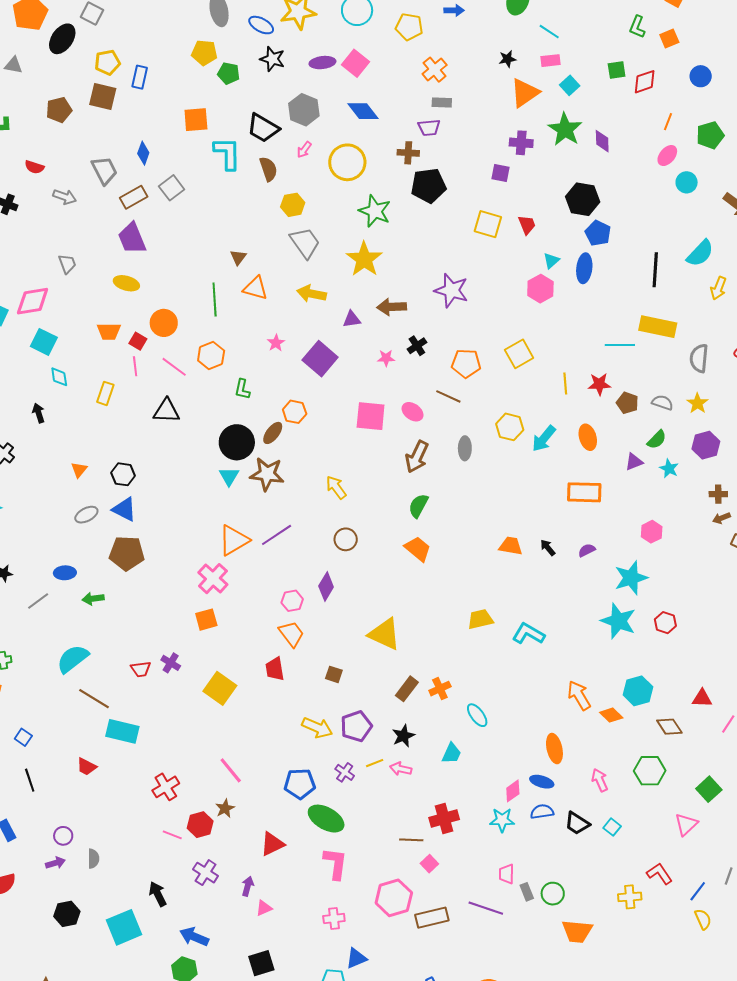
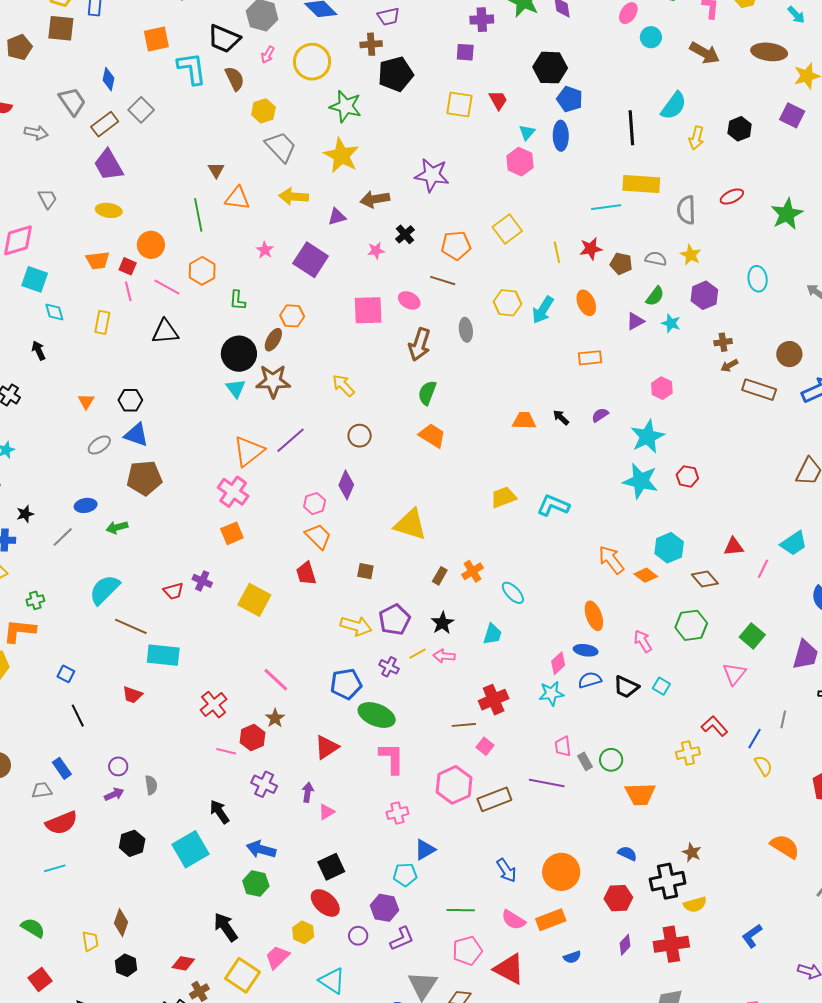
orange rectangle: (584, 492) -> (590, 358), size x0.7
brown rectangle: (407, 689) -> (440, 576), size x0.7

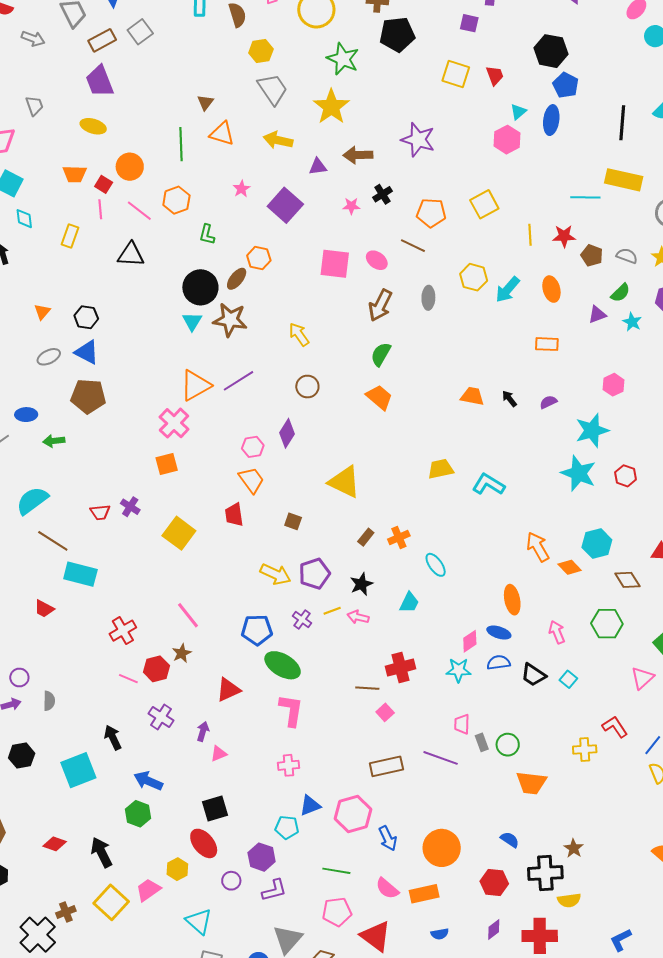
pink hexagon: (454, 785) -> (353, 814), moved
red diamond: (183, 963) -> (55, 844), moved

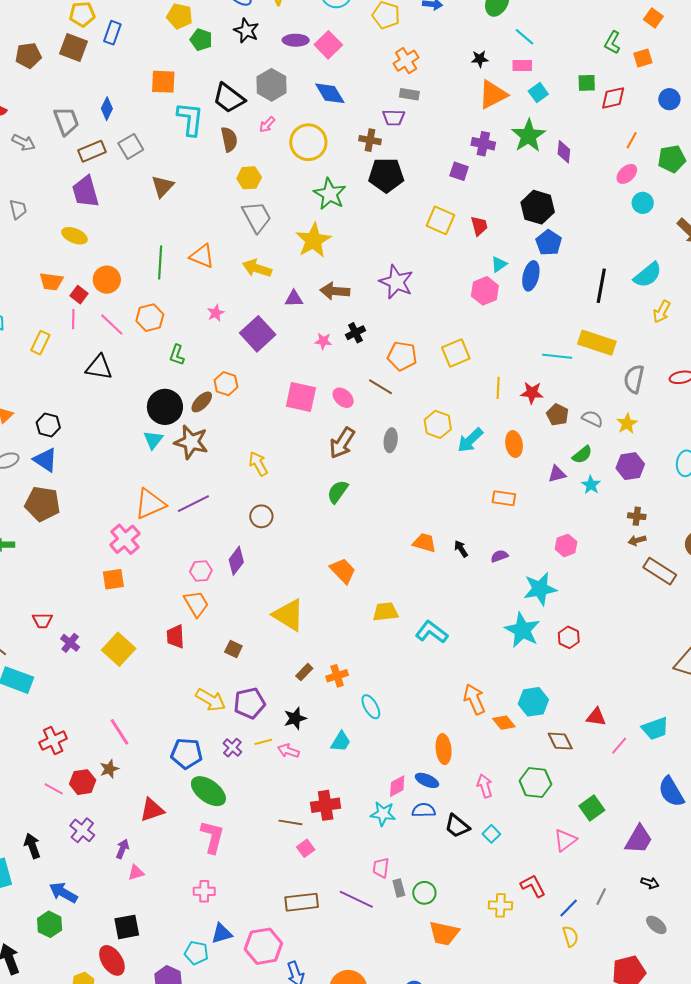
brown triangle: (205, 102) -> (163, 186), moved, size x1.4
orange trapezoid: (379, 397) -> (343, 571), moved
purple cross: (130, 507) -> (70, 643), moved

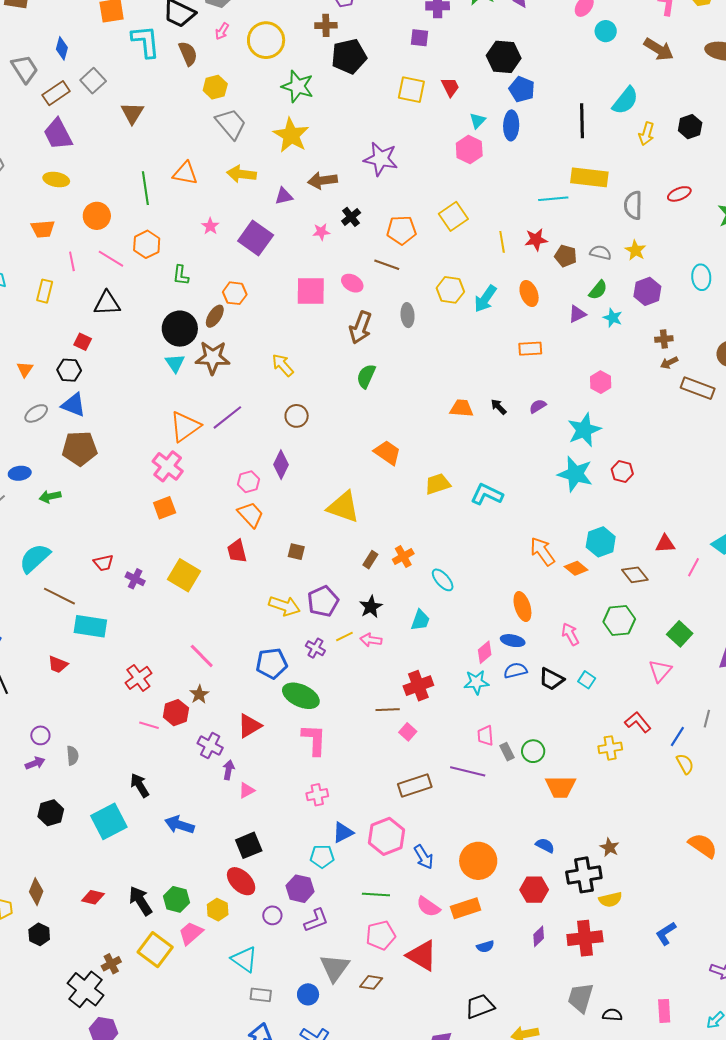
red square: (79, 295) -> (83, 342), moved
purple cross: (82, 830) -> (210, 746), moved
green hexagon: (50, 924) -> (176, 899), moved

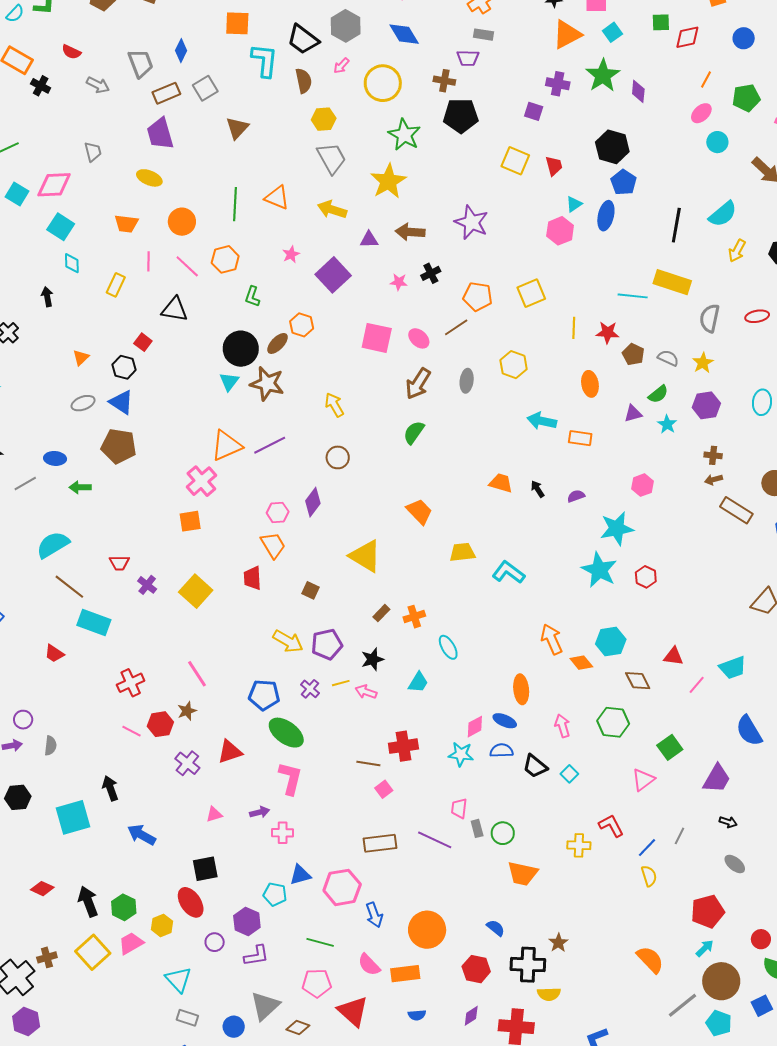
brown line: (387, 265) -> (456, 327), turned -65
cyan arrow: (485, 299) -> (542, 421), moved, turned 56
purple arrow: (229, 770) -> (260, 812), moved, turned 54

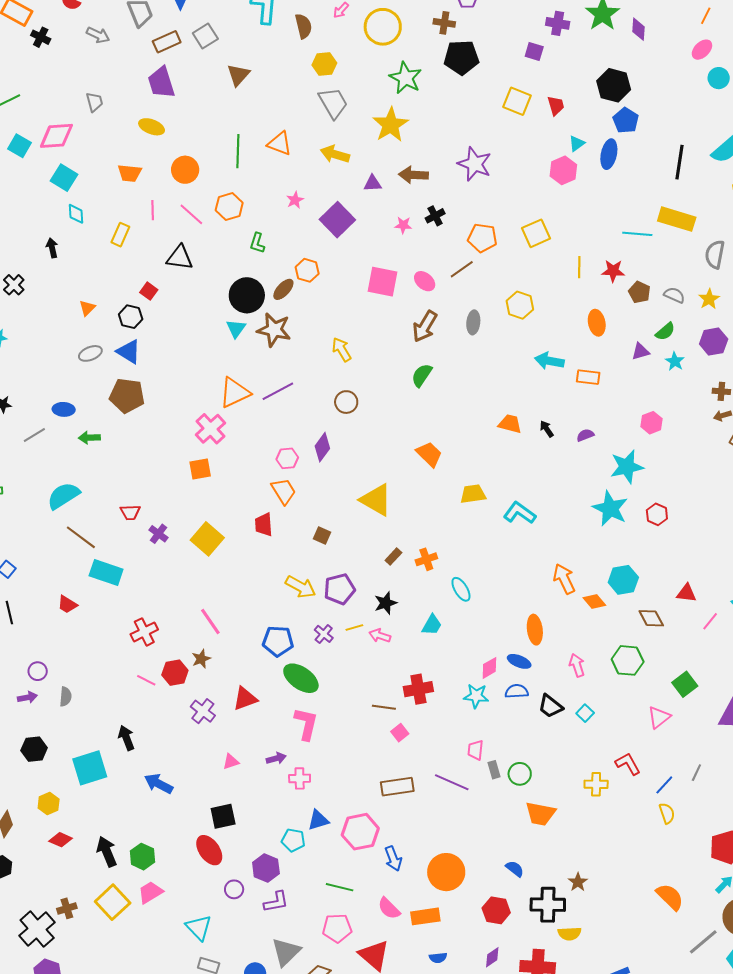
yellow hexagon: (162, 925) -> (49, 804), moved

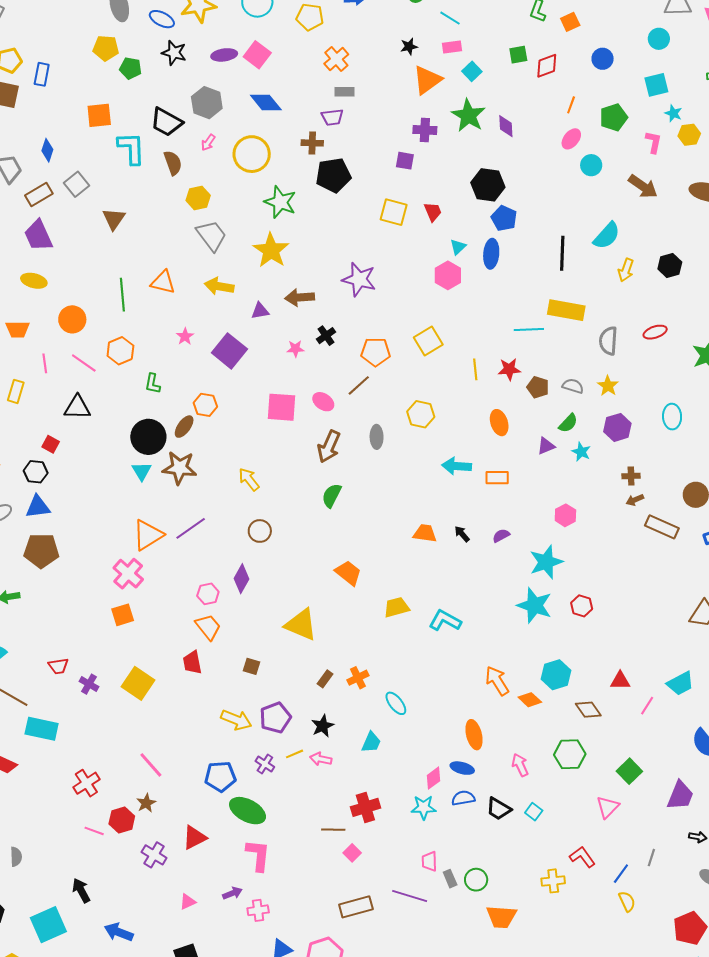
blue triangle: (129, 352) -> (38, 507), turned -32

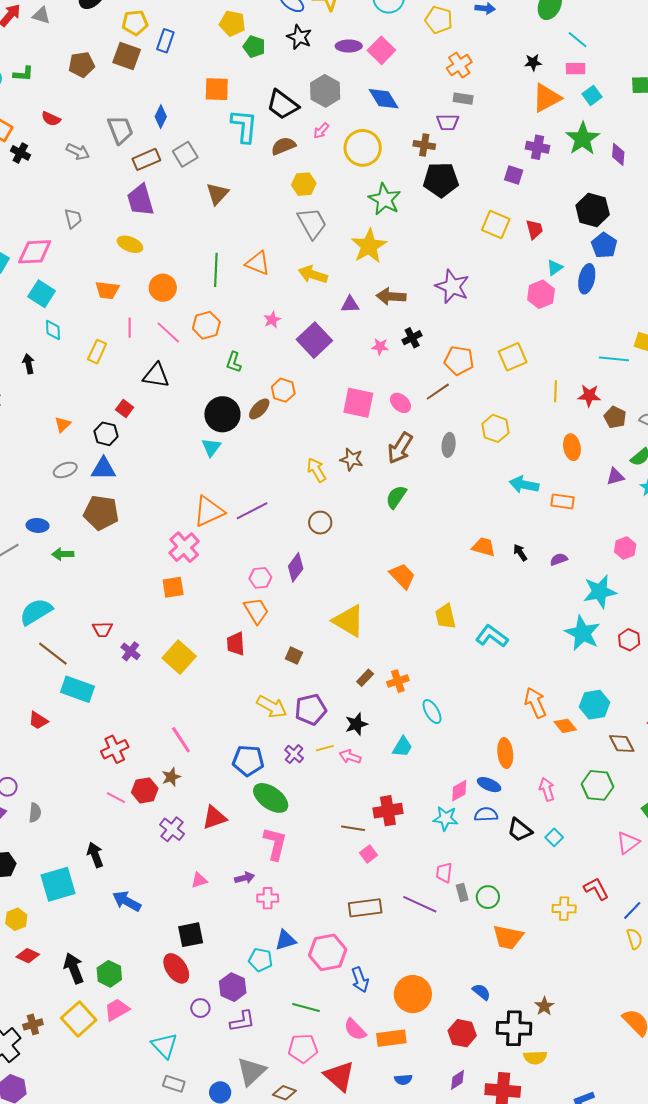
brown semicircle: (173, 163) -> (283, 146), turned -100
brown star: (180, 468) -> (352, 459), moved, size x0.7
yellow trapezoid: (397, 607) -> (446, 616), turned -96

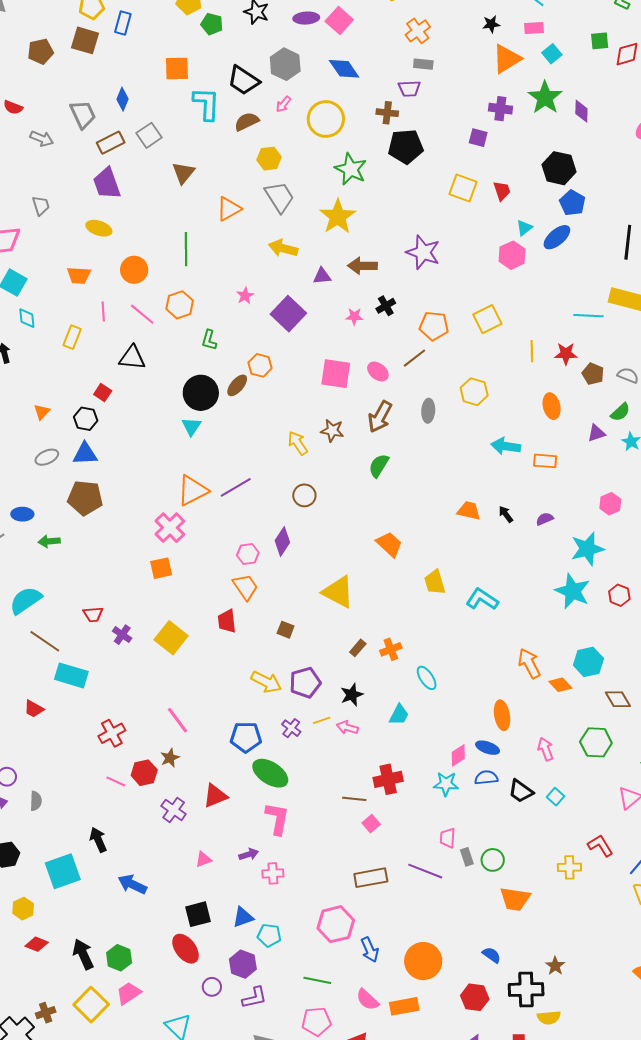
orange triangle: (258, 263) -> (229, 209), moved, turned -48
blue ellipse: (587, 279) -> (557, 237), turned 40
blue triangle: (286, 940) -> (243, 917), moved

